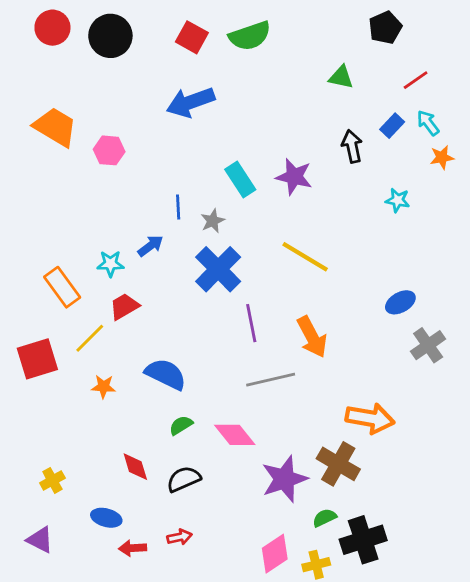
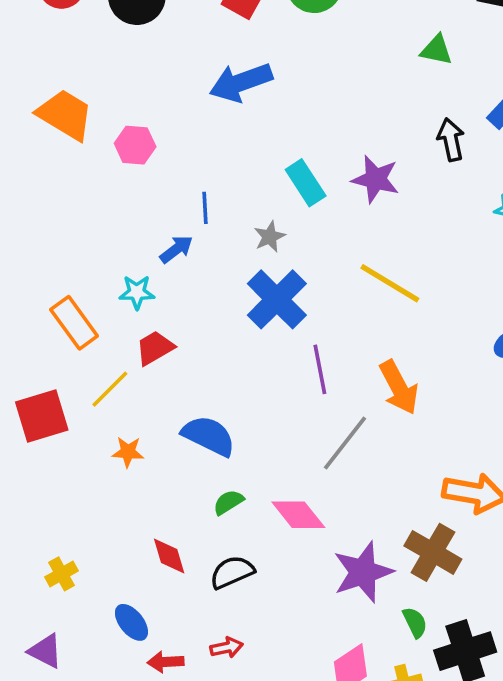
blue line: (178, 207) -> (205, 208), moved
blue arrow: (151, 246) -> (176, 249), moved
gray line: (271, 380) -> (345, 443), turned -39
blue ellipse: (106, 518) -> (131, 622), turned 36
green semicircle: (324, 518) -> (415, 622), turned 90

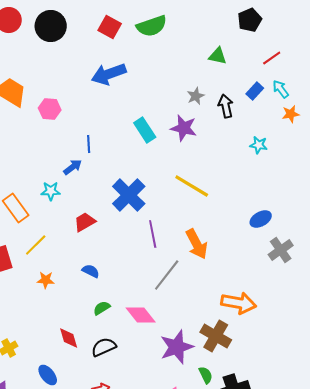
gray star: (270, 237) -> (196, 96), moved
red trapezoid: (155, 348) -> (85, 222), moved
blue semicircle: (209, 436) -> (91, 271), size x0.6

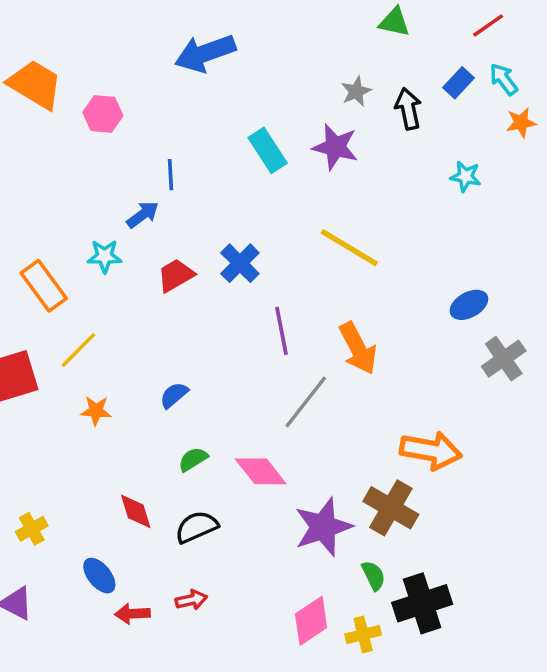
blue cross: (129, 195) -> (240, 263), size x0.7
red trapezoid: (85, 222) -> (176, 275), moved
blue semicircle: (91, 271) -> (174, 395), turned -66

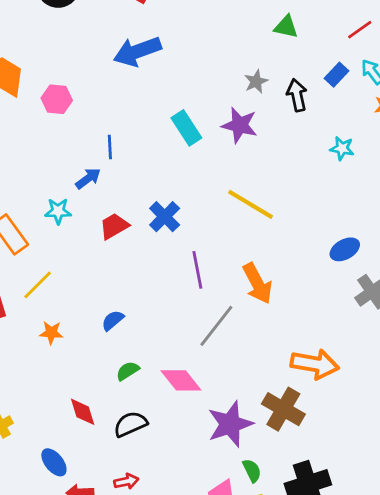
green semicircle: (374, 576) -> (252, 471), moved

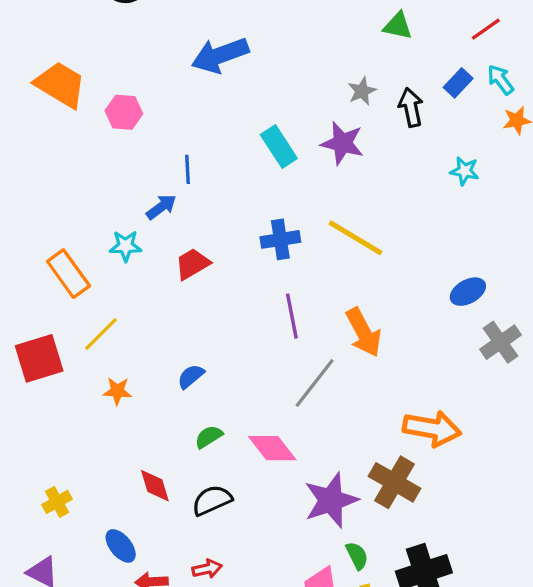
blue cross: (165, 217) -> (280, 239), moved, turned 36

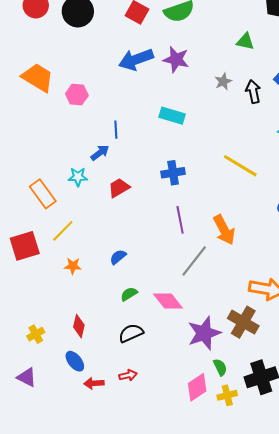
purple star: (342, 143) -> (176, 59), moved
cyan rectangle: (279, 146) -> (172, 116), turned -40
yellow line: (355, 238) -> (240, 166), moved
red diamond: (155, 486) -> (79, 326), moved, turned 30

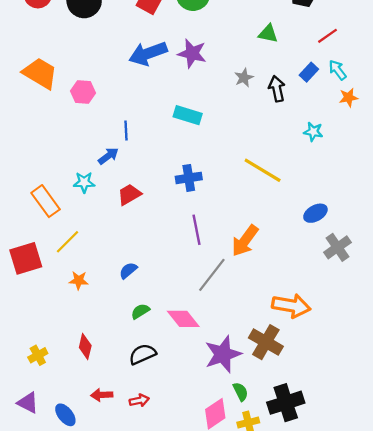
orange arrow: (224, 230) -> (245, 241), turned 64
blue ellipse: (75, 361) -> (65, 415), moved
red arrow: (94, 383) -> (102, 395), moved

